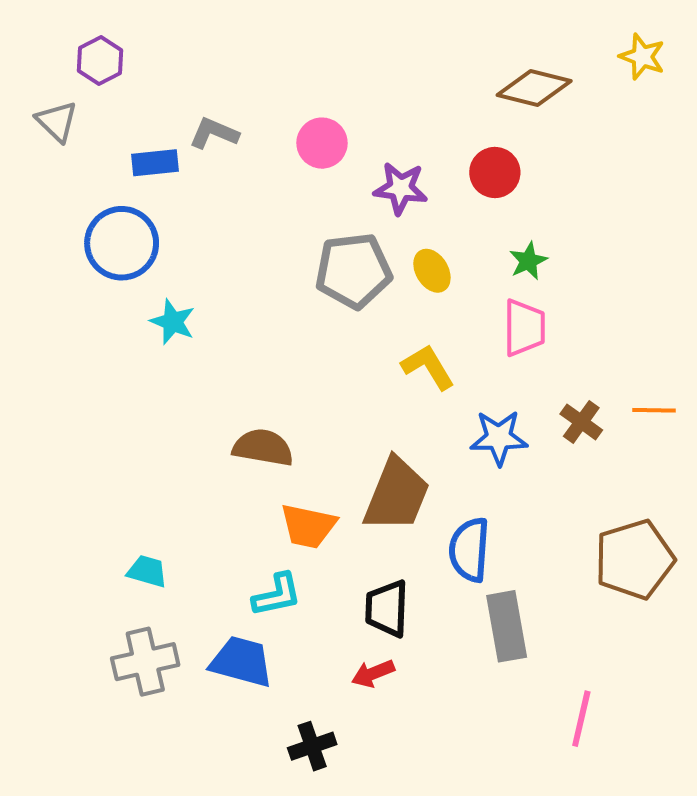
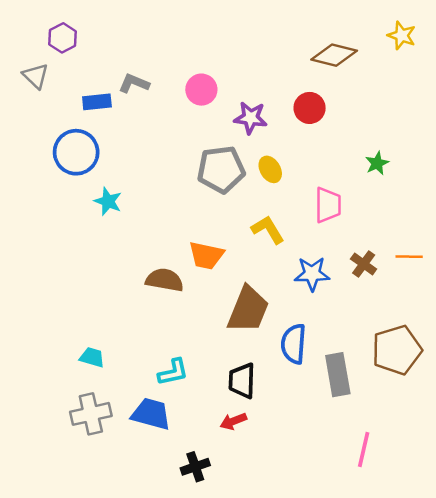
green star: (528, 261) -> (377, 163), moved
orange trapezoid: (308, 526) -> (206, 255), moved
gray rectangle: (507, 626) -> (338, 375), moved

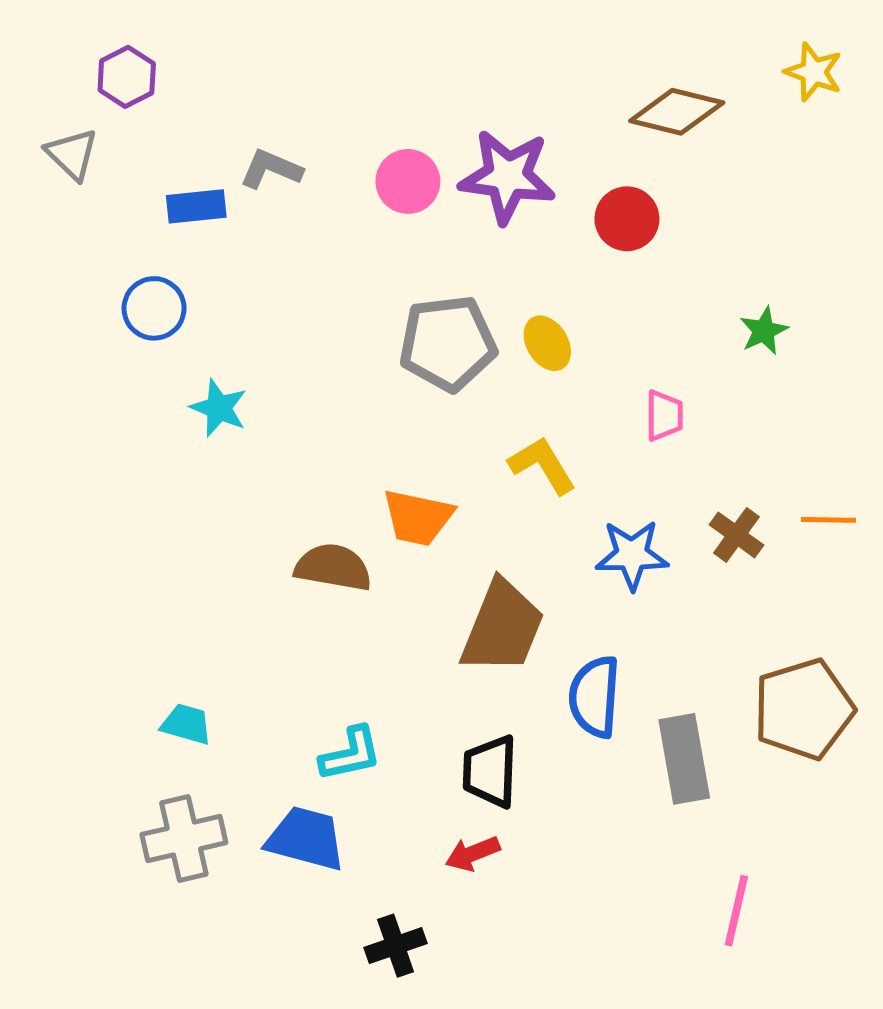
purple star: (251, 118) -> (507, 176), moved, size x1.4
blue circle: (76, 152) -> (154, 308), size x0.7
pink trapezoid: (328, 205) -> (664, 415), size x0.7

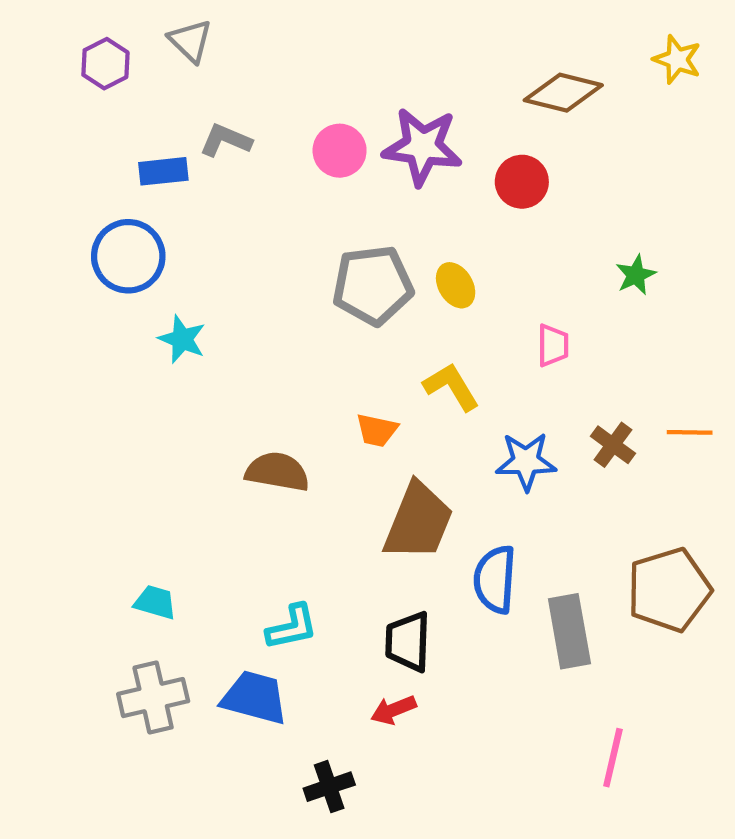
gray triangle: (72, 154) -> (190, 41), moved
blue circle: (154, 308) -> (128, 256), size x1.4
orange trapezoid: (418, 517) -> (377, 430), moved, size x0.7

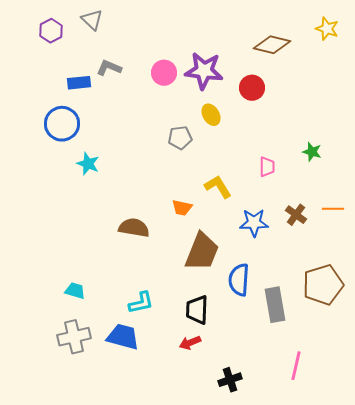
green star: (636, 275) -> (312, 152), moved, turned -30
gray pentagon: (373, 285) -> (180, 138), size x0.6
yellow ellipse: (456, 285) -> (211, 115), moved
black cross: (329, 787) -> (230, 380), moved

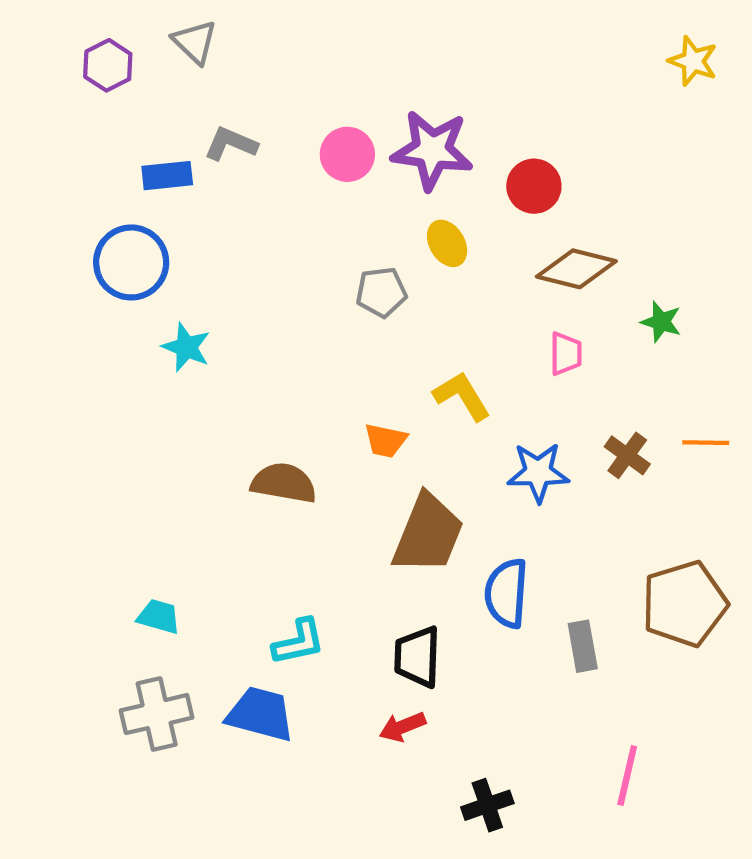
brown diamond: (272, 45) -> (576, 269), moved
gray rectangle: (275, 305) -> (583, 646), size x0.7

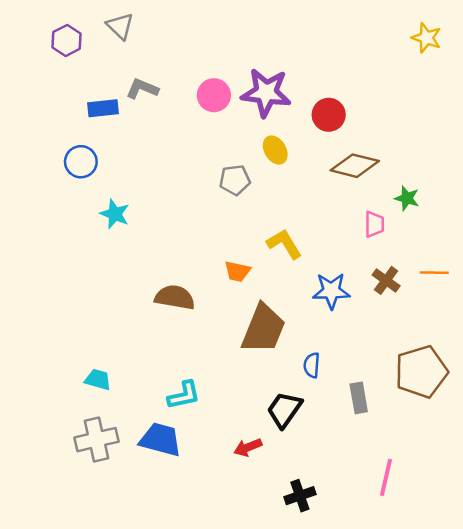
blue circle: (131, 262) -> (81, 162), size x0.7
pink trapezoid: (566, 354) -> (374, 224), moved
blue semicircle: (506, 593) -> (312, 365), size x0.6
black trapezoid: (417, 657) -> (284, 410), moved, turned 33

